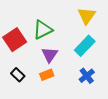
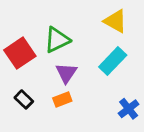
yellow triangle: (87, 16) -> (115, 21), turned -36
blue cross: (87, 76) -> (129, 109), moved

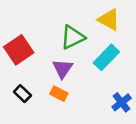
green triangle: (57, 40) -> (73, 37), moved
orange rectangle: (62, 99) -> (59, 94), turned 48

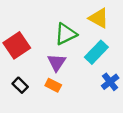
blue cross: (122, 102) -> (110, 82), moved

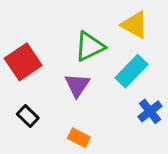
orange rectangle: (53, 85) -> (79, 138), moved

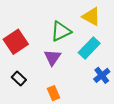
orange rectangle: (79, 138) -> (54, 93), turned 40

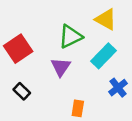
orange rectangle: (54, 93) -> (78, 108), moved, turned 32

